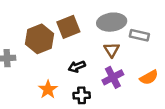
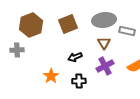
brown hexagon: (39, 39) -> (31, 25), moved

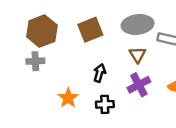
gray cross: (17, 50) -> (35, 61), moved
black arrow: (75, 57) -> (100, 73), turned 128

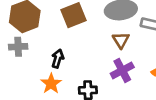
black arrow: (100, 73) -> (58, 59), moved

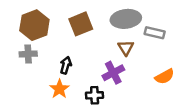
purple cross: (122, 70) -> (113, 73), moved

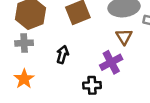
orange star: (59, 89) -> (24, 79), moved

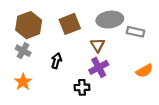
brown triangle: (124, 37) -> (98, 45), moved
gray cross: (24, 43) -> (23, 51), turned 32

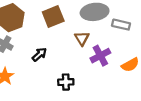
black arrow: (56, 61) -> (39, 54), turned 32
purple cross: (99, 67) -> (100, 56), moved

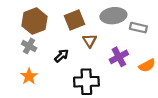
brown triangle: (82, 38) -> (90, 41), moved
black cross: (66, 82) -> (86, 82), size x1.6

